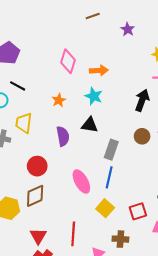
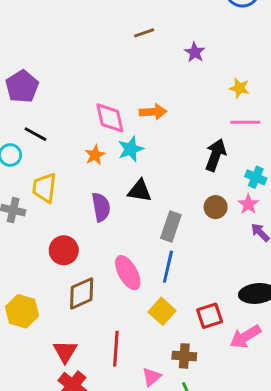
pink diamond: (68, 61) -> (110, 118), moved, turned -30
cyan star: (94, 96) -> (131, 149), moved, turned 30
brown diamond: (35, 196) -> (82, 293), moved

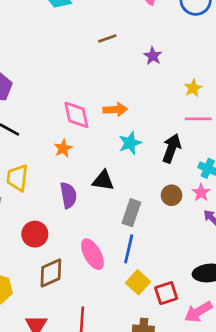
yellow star: (239, 88) -> (193, 88), turned 30
cyan star: (131, 149) -> (130, 143), moved
yellow square: (162, 311) -> (138, 282), moved

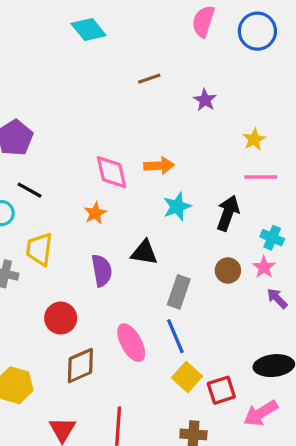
blue line: (129, 249) -> (175, 336), turned -36

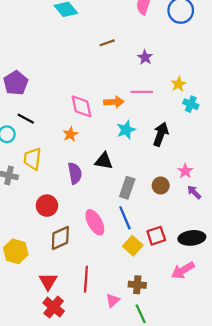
pink line: (261, 177) -> (142, 92), moved
cyan cross: (272, 238) -> (191, 104), moved
brown circle: (228, 270) -> (161, 186), moved
red square: (221, 390) -> (156, 236), moved

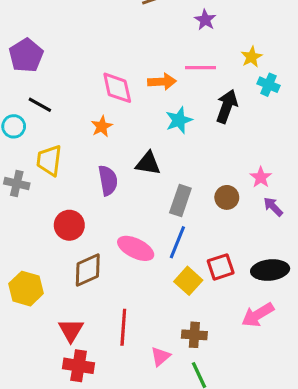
black arrow: (161, 134) -> (227, 106), moved
blue line: (125, 218) -> (177, 242), turned 45
pink ellipse: (95, 222) -> (136, 248), turned -35
red cross: (54, 307) -> (79, 366), turned -30

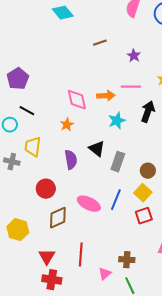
black triangle: (148, 163) -> (97, 149), turned 30
gray rectangle: (180, 201) -> (118, 162), moved
yellow square: (188, 281) -> (143, 193), moved

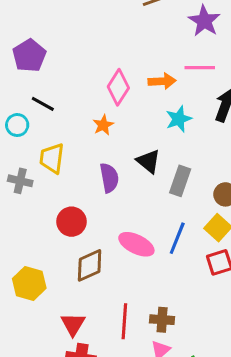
purple star: (134, 56) -> (204, 21), size x1.5
pink diamond: (77, 100) -> (118, 87), turned 45
brown cross: (127, 260) -> (162, 320), moved

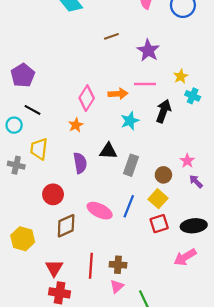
black triangle: (148, 161) -> (108, 151), turned -36

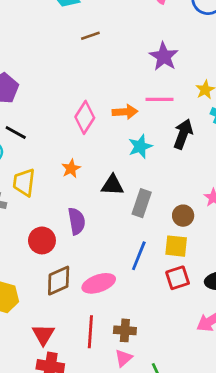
brown line: (111, 36) -> (90, 36), moved
orange star: (76, 125) -> (71, 169), moved
purple semicircle: (80, 163) -> (77, 221), moved
yellow square: (158, 199) -> (176, 246), turned -36
pink ellipse: (100, 211) -> (99, 283), moved, turned -45

